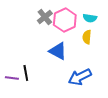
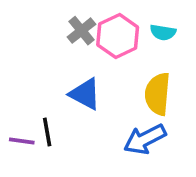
yellow semicircle: (87, 37) -> (158, 94), moved, size x1.6
blue triangle: (58, 51) -> (85, 94), moved

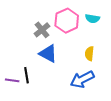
gray cross: (81, 31) -> (42, 30), moved
yellow semicircle: (158, 94) -> (89, 54), size x0.6

